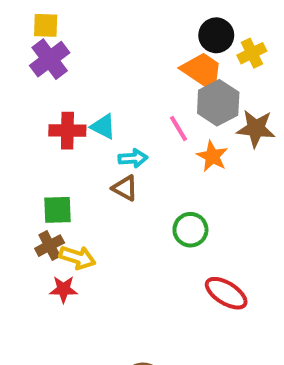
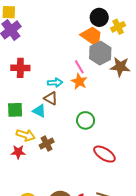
cyan triangle: (103, 127) -> (39, 111), moved
orange star: (212, 156) -> (79, 82), moved
brown cross: (50, 246) -> (47, 144), moved

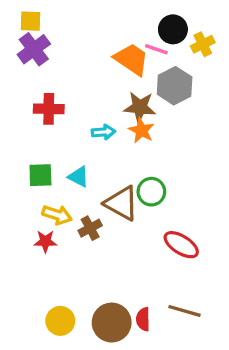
orange trapezoid: (92, 36) -> (132, 59), moved
pink line: (79, 67) -> (156, 49), moved, turned -40
brown star: (120, 67) -> (140, 107), moved
brown triangle: (51, 98) -> (122, 203), moved, size x1.6

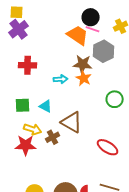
black circle: (173, 29) -> (91, 17), moved
green circle: (151, 192) -> (115, 99), moved
red star: (45, 241) -> (26, 145), size x1.5

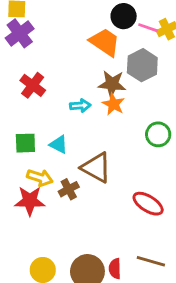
pink line: (93, 29) -> (148, 28), moved
red cross: (28, 65) -> (33, 85), turned 36

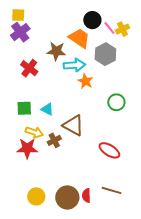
pink line: (148, 28) -> (109, 28), turned 32
brown star: (112, 84) -> (56, 51), moved
cyan arrow: (80, 106) -> (74, 65), moved, size x1.5

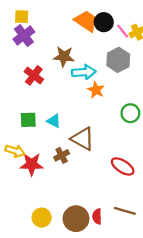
orange trapezoid: (79, 38) -> (86, 21), moved
yellow arrow: (34, 132) -> (15, 151), moved

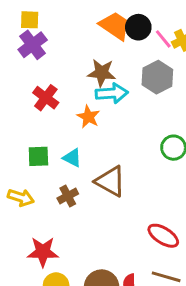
brown star: (64, 57) -> (102, 73), moved
orange star: (96, 90) -> (88, 117), moved
brown cross: (62, 155) -> (68, 196), moved
red star: (32, 164) -> (43, 252), moved
red ellipse: (123, 166) -> (163, 236), moved

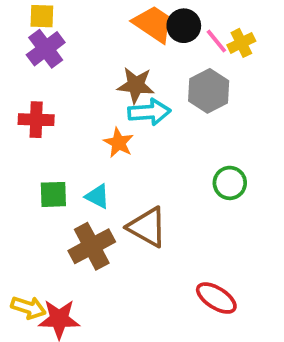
red cross: (46, 98) -> (36, 120), moved, turned -35
brown cross: (68, 196) -> (92, 246), size x1.6
yellow arrow: (21, 198) -> (28, 308), moved

